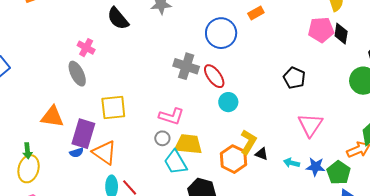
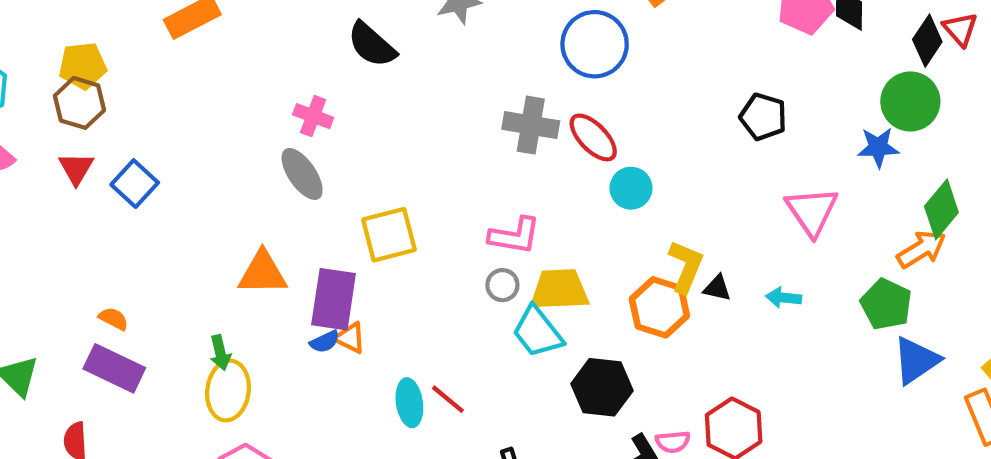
orange triangle: (104, 153) -> (350, 338), moved, size x0.6
blue star: (316, 167) -> (878, 147), moved

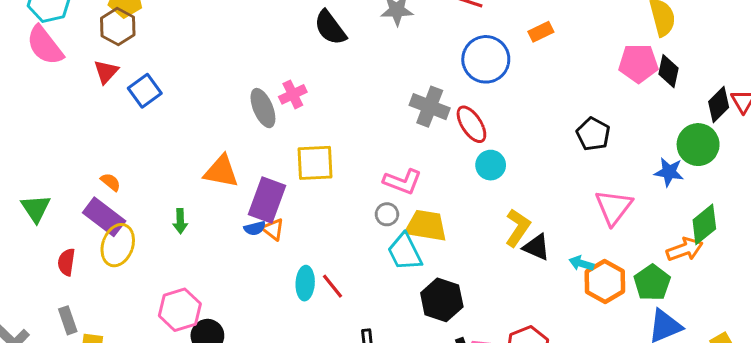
pink cross: (313, 116) -> (293, 94), moved, turned 32
black triangle: (717, 288) -> (536, 247), size x1.4
orange hexagon: (659, 307) -> (605, 282), moved
yellow ellipse: (228, 391) -> (118, 245), moved

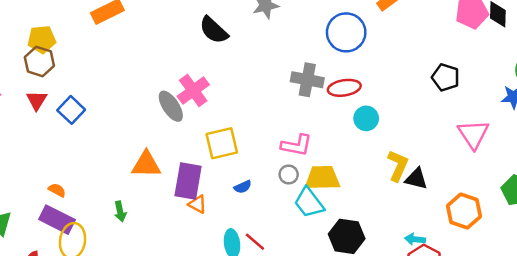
pink cross: (293, 94) -> (193, 90), size x1.4
red ellipse: (471, 124) -> (344, 88), turned -56
blue semicircle: (255, 228) -> (243, 187), moved
cyan arrow: (581, 263) -> (415, 239), moved
orange hexagon: (605, 282) -> (464, 211), moved

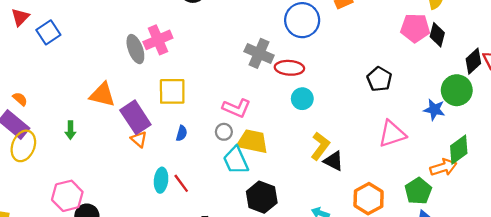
pink triangle: (473, 134) -> (392, 134), turned 32
purple rectangle: (188, 181) -> (135, 117), turned -56
blue semicircle: (243, 187) -> (182, 133), turned -63

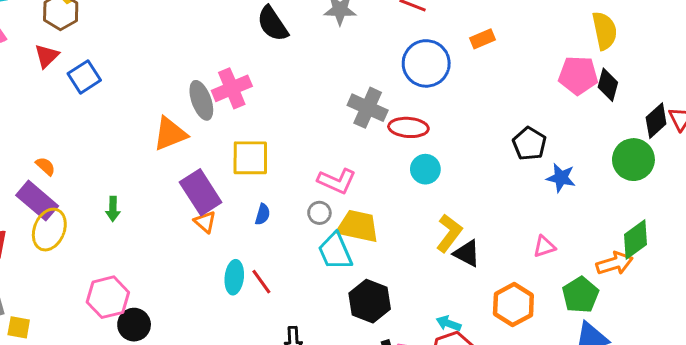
orange triangle: (102, 95) -> (170, 134), moved, turned -36
blue star: (434, 110) -> (561, 178), moved
pink triangle: (392, 134) -> (544, 246), moved, size x0.6

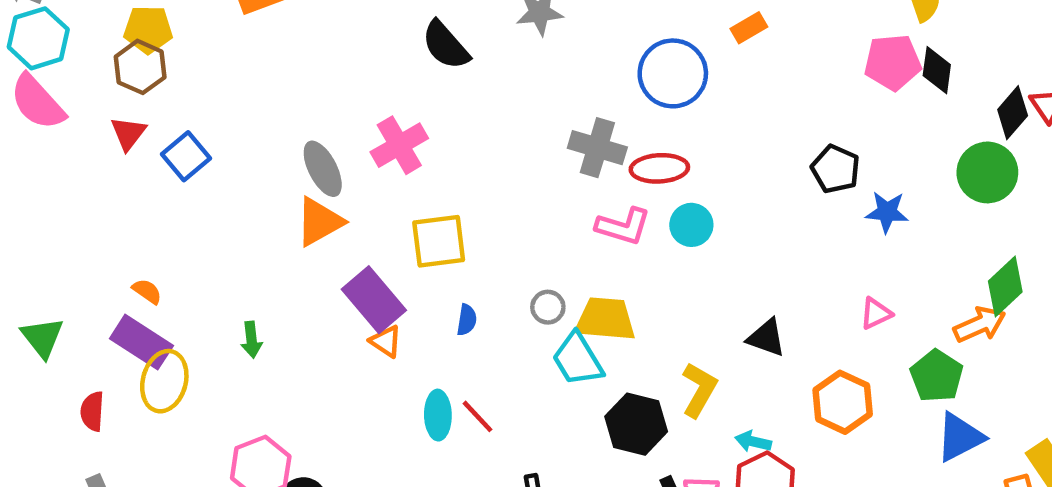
gray ellipse: (201, 100) -> (323, 169), moved
pink L-shape: (337, 181) -> (623, 226), moved
yellow L-shape: (449, 233) -> (699, 390), moved

